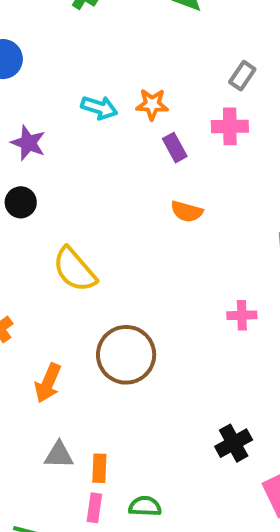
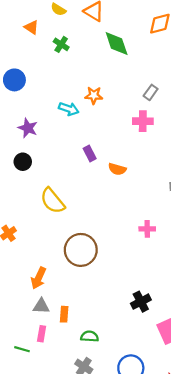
orange star: (152, 104) -> (94, 95), moved
purple rectangle: (175, 148) -> (90, 153), moved
orange arrow: (48, 383) -> (39, 278), moved
pink rectangle: (94, 508) -> (42, 334), moved

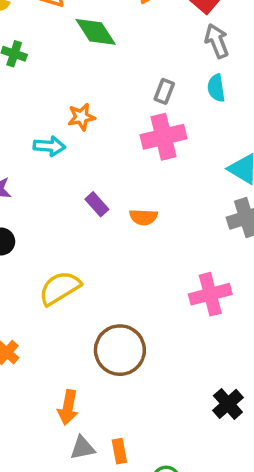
pink cross: (143, 121) -> (163, 137), size x1.4
yellow semicircle: (53, 201) -> (60, 288), turned 112
pink cross: (147, 229) -> (210, 294), size x1.6

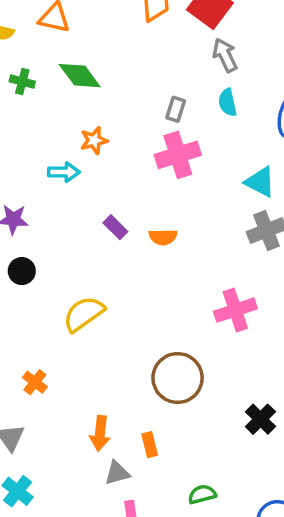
green diamond: (96, 32) -> (80, 76), moved
brown circle: (120, 350) -> (178, 378), moved
orange rectangle: (119, 451) -> (150, 445), moved

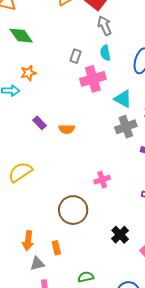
pink cross: (178, 155) -> (93, 79), moved
pink cross: (235, 310) -> (102, 180), moved, size x0.7

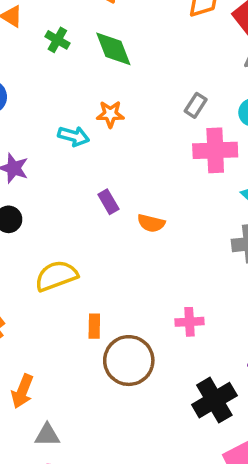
black cross: (120, 235) -> (214, 400), moved, size x1.4
orange arrow: (28, 241) -> (22, 391), moved
orange rectangle: (56, 248) -> (94, 326), moved

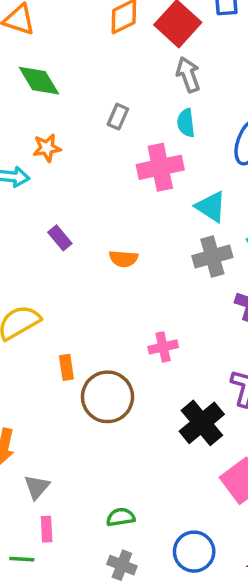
gray rectangle: (196, 105) -> (118, 117), moved
orange semicircle: (151, 223) -> (123, 259), moved
gray triangle: (47, 435) -> (37, 487), turned -40

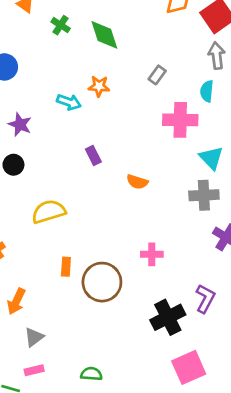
orange rectangle: (66, 367) -> (66, 267), moved
pink rectangle: (47, 529) -> (34, 370), turned 66

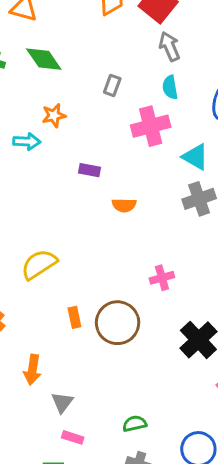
purple rectangle: (93, 155) -> (89, 170), moved, turned -36
pink rectangle: (34, 370) -> (73, 437), turned 48

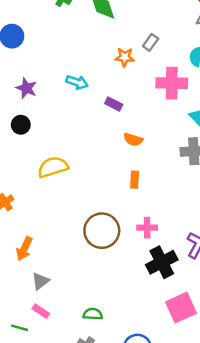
orange star: (54, 115) -> (125, 57), moved
cyan arrow: (27, 142) -> (77, 82), moved
pink cross: (162, 278) -> (147, 228), moved
orange rectangle: (74, 317) -> (135, 180), moved

